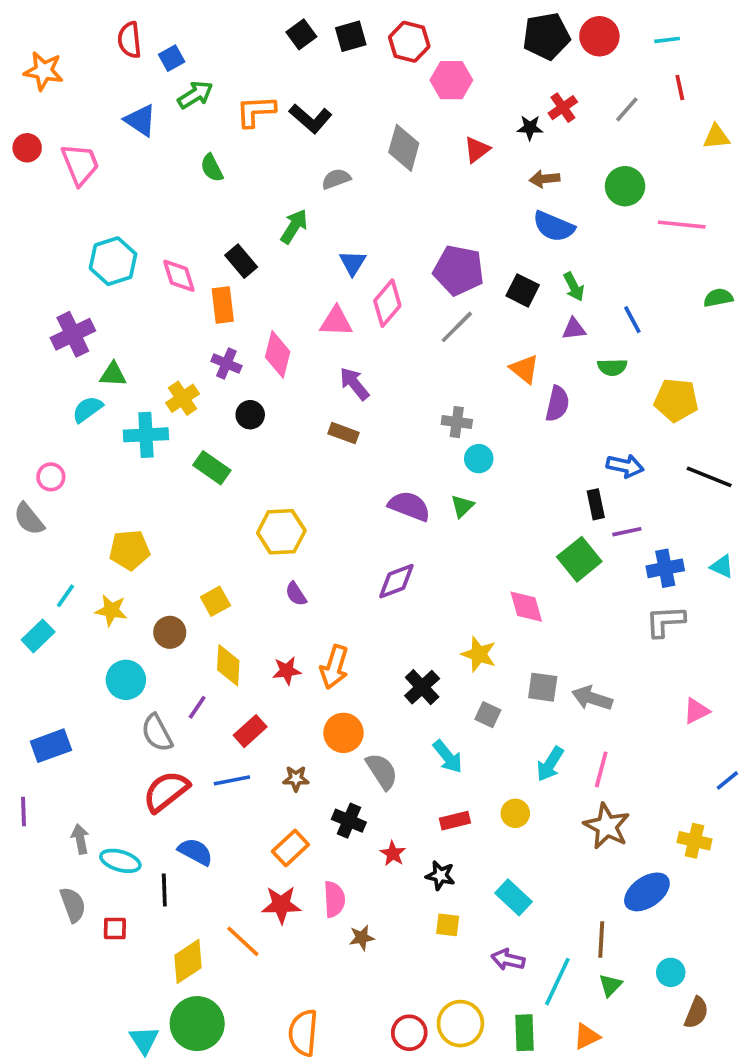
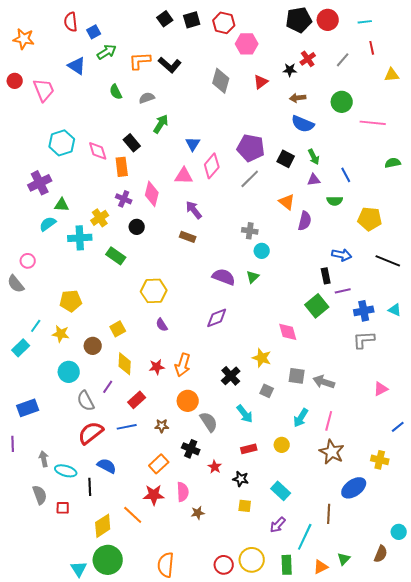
gray semicircle: (336, 179) -> (147, 98), moved
purple arrow: (508, 960) -> (278, 525), turned -60
cyan circle: (671, 972) -> (399, 532), moved
green triangle: (610, 985) -> (344, 559), moved

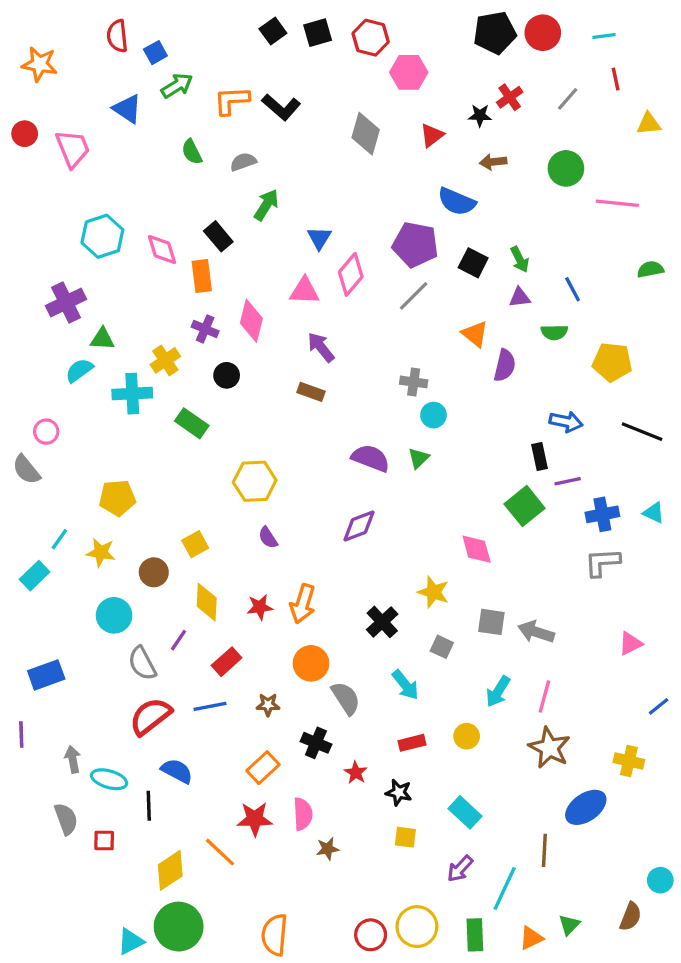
blue semicircle: (303, 124) -> (457, 202), moved
cyan triangle: (79, 569) -> (131, 941), turned 36

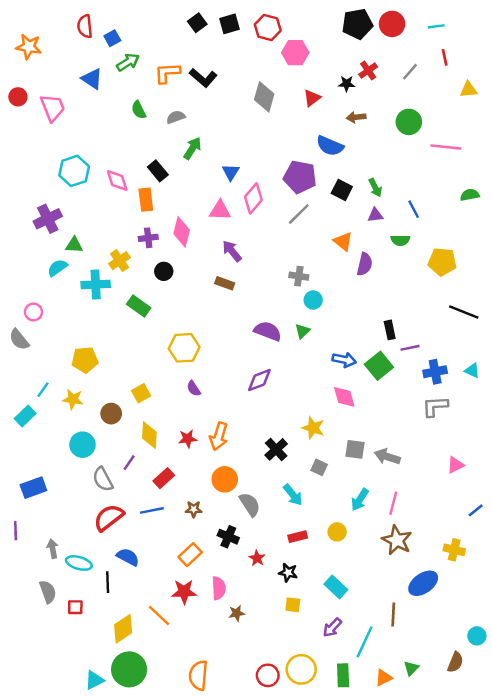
purple cross: (205, 329) -> (148, 238), turned -30
blue arrow: (566, 422) -> (344, 360), moved

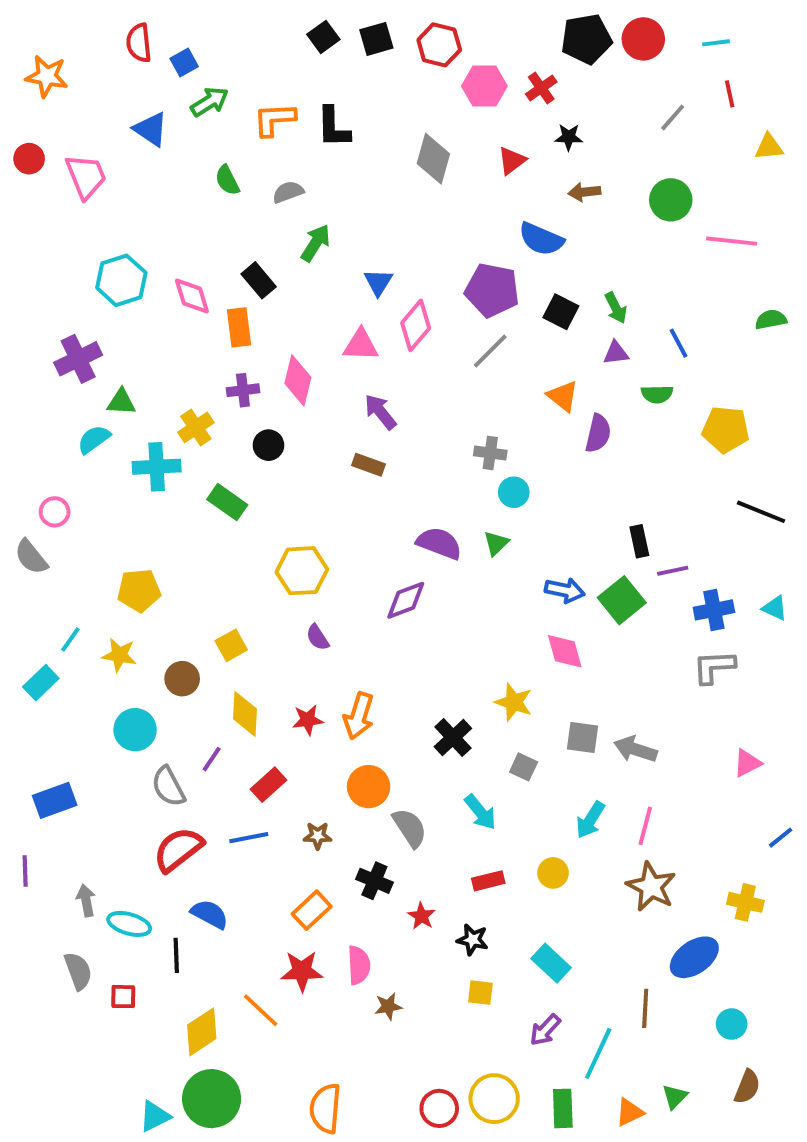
red cross: (368, 71) -> (541, 88), moved
black L-shape: (203, 78) -> (333, 127), turned 48
purple diamond: (259, 380) -> (406, 600), moved
cyan circle: (477, 636) -> (732, 1024), moved

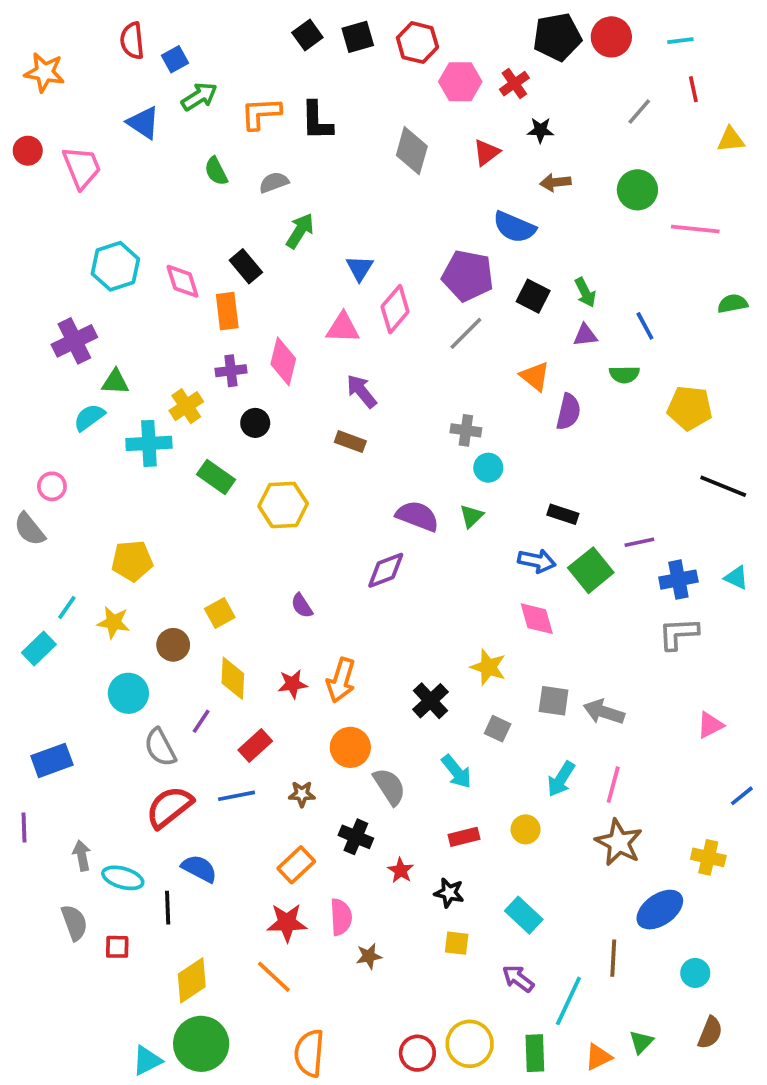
black rectangle: (639, 541) -> (563, 514), moved, turned -60
yellow hexagon: (302, 571) -> (283, 505), moved
orange line: (261, 1010) -> (274, 977), moved
purple arrow: (545, 1030) -> (518, 979), turned 84

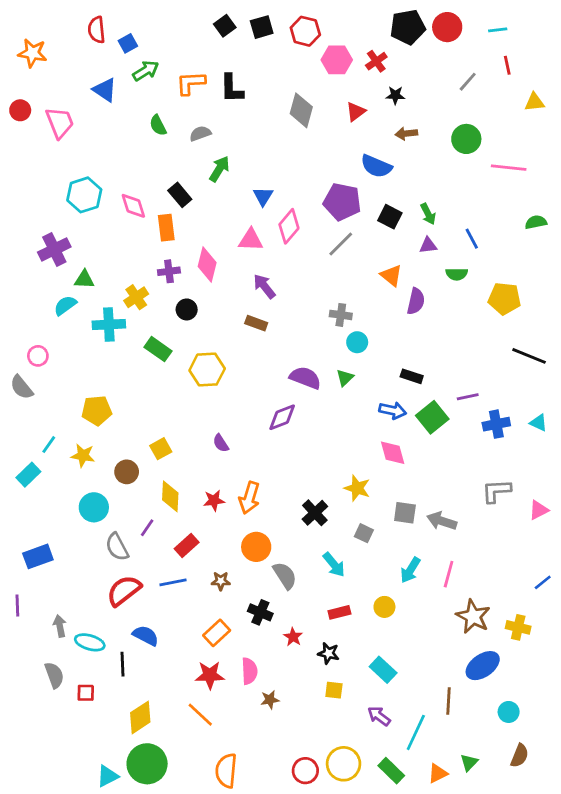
gray L-shape: (678, 634) -> (496, 491), moved
pink triangle: (710, 725) -> (539, 510), moved
brown star: (619, 842) -> (473, 616), moved
green rectangle: (535, 1053) -> (391, 771), turned -44

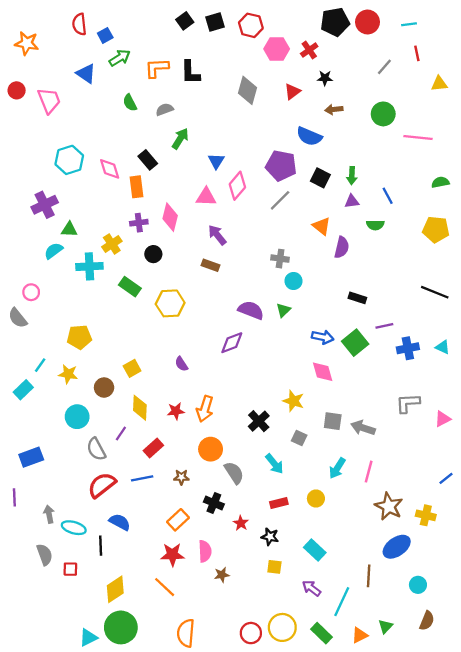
green arrow: (428, 214) -> (352, 176), turned 30
yellow pentagon: (505, 299) -> (436, 229), moved
black rectangle: (412, 376) -> (357, 298), moved

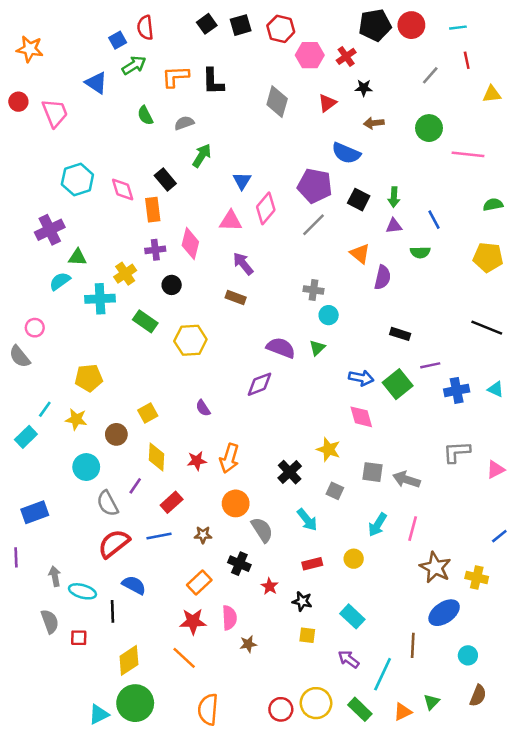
red semicircle: (79, 24) -> (145, 28), moved

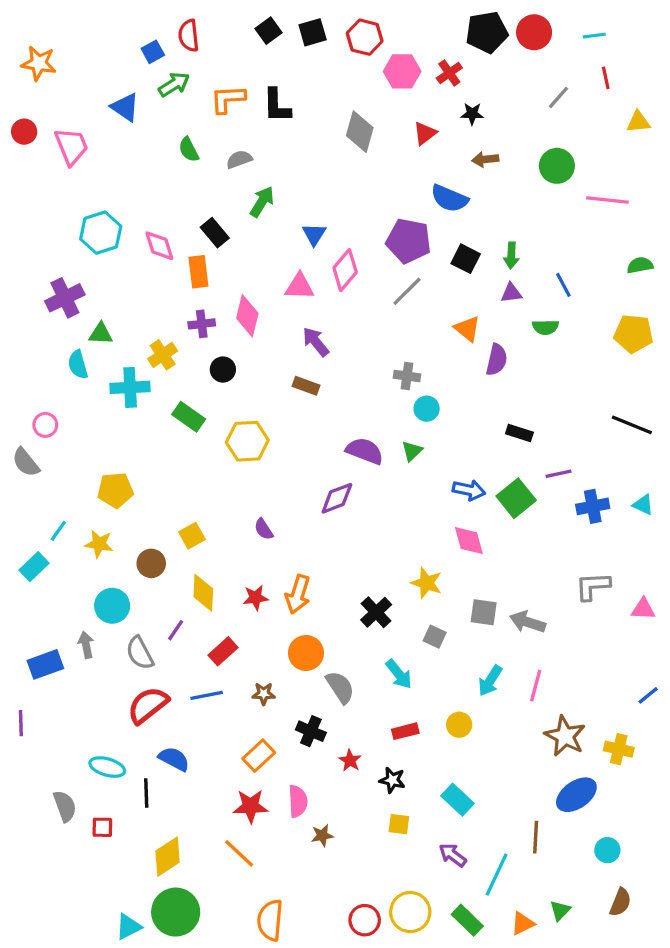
cyan semicircle: (60, 281) -> (78, 365), turned -70
pink triangle: (496, 470) -> (643, 609), turned 30
gray arrow: (55, 576) -> (86, 645), moved

